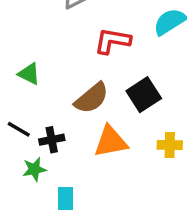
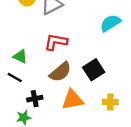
red L-shape: (112, 41) -> (56, 42), moved
black line: (19, 129) -> (15, 78), moved

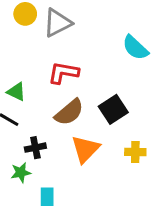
cyan semicircle: (110, 23) -> (135, 48), turned -105
orange triangle: (73, 100) -> (85, 149), turned -35

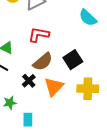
black cross: (35, 148) -> (29, 81), moved, turned -32
yellow cross: (135, 152) -> (88, 89), size x1.5

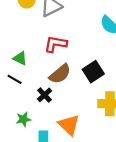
orange triangle: (54, 87) -> (69, 125), moved, turned -30

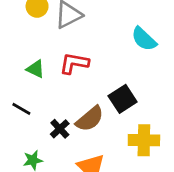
green triangle: (20, 58) -> (36, 69), moved
brown semicircle: (60, 74) -> (90, 119), moved

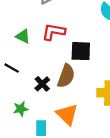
black square: (123, 99) -> (81, 51), moved, turned 35
brown semicircle: (90, 119) -> (66, 76), turned -30

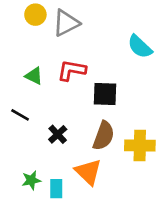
brown semicircle: (66, 76) -> (104, 136), moved
green star: (21, 109) -> (31, 180), moved

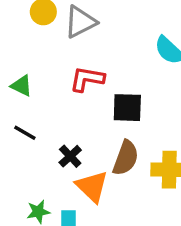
green triangle: (34, 76) -> (21, 86), moved
orange triangle: (88, 172) -> (92, 186), moved

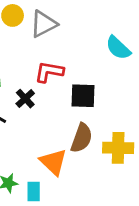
black cross: (70, 156) -> (25, 99), moved

